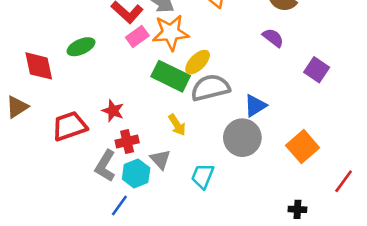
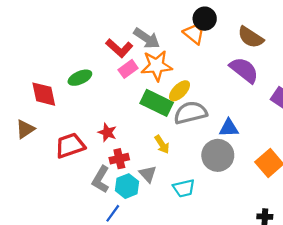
purple semicircle: (273, 38) -> (244, 70), size x1.6
blue triangle: (255, 106) -> (229, 128), turned 30
cyan trapezoid: (203, 176) -> (184, 188), turned -125

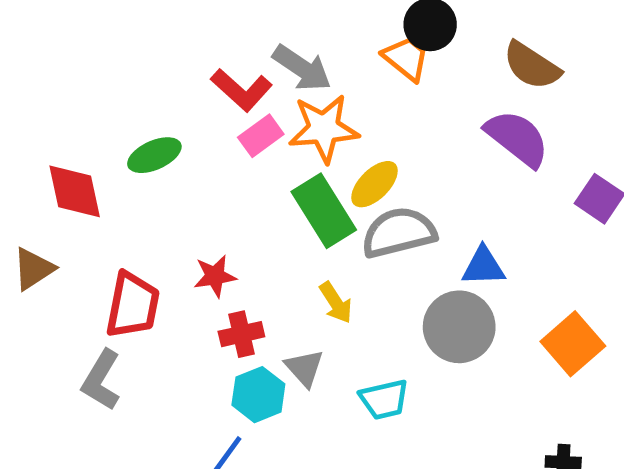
green rectangle: (157, 103) -> (324, 211), turned 32
red star: (107, 132) -> (215, 276), turned -30
red trapezoid: (70, 146) -> (133, 305), turned 120
gray L-shape: (101, 179) -> (101, 380), moved

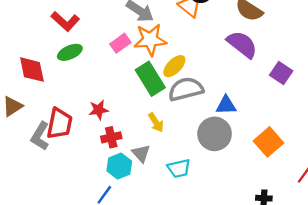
red L-shape: (241, 90) -> (65, 21), moved
gray L-shape: (101, 380) -> (40, 136), moved

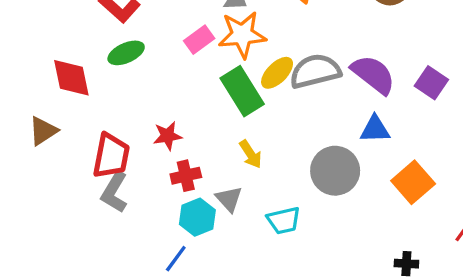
purple semicircle: (242, 44) -> (373, 74), moved
gray semicircle: (186, 89) -> (315, 71), moved
blue triangle: (226, 105) -> (375, 129), moved
gray L-shape: (40, 136) -> (114, 192), moved

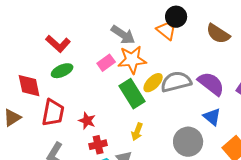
blue triangle: (375, 129) -> (212, 117), turned 42
red star: (168, 136) -> (87, 121), turned 30
yellow arrow: (251, 154) -> (137, 132), turned 54
red trapezoid: (111, 156) -> (53, 113), moved

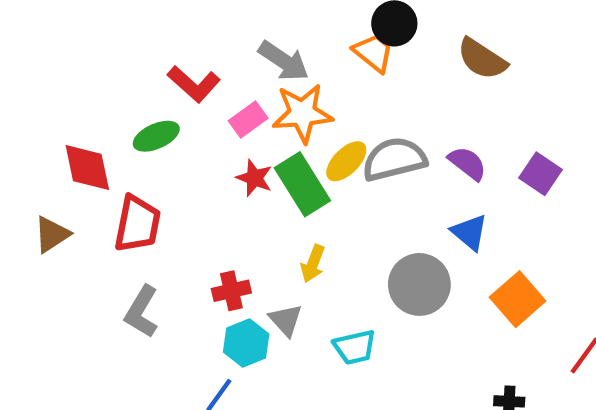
red L-shape: (58, 44) -> (194, 84), moved
purple semicircle: (211, 84) -> (467, 163), size x0.7
red star: (87, 121) -> (254, 178), moved

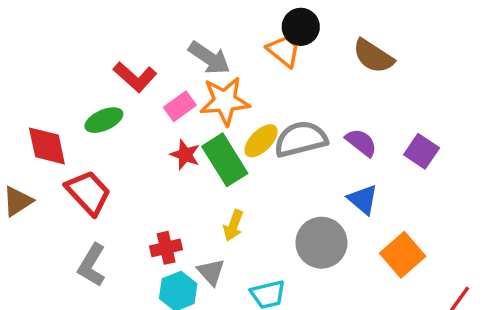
red trapezoid: (137, 224) -> (88, 193), turned -54

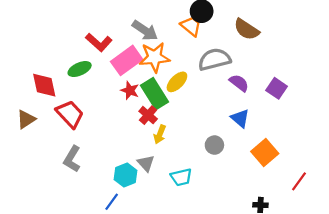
pink rectangle: (180, 106) -> (127, 60), size x1.6
gray semicircle: (301, 139) -> (214, 59), moved
gray circle: (321, 243) -> (214, 145), size x0.6
red cross: (166, 248) -> (148, 115), moved, turned -36

